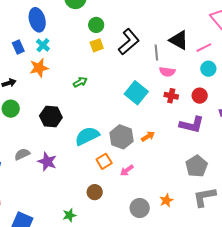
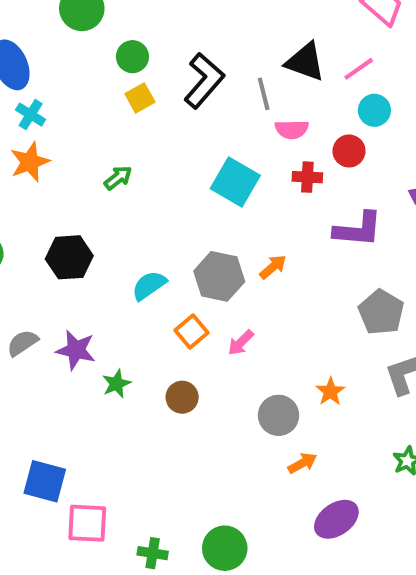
red circle: (200, 96) -> (349, 151), moved
cyan semicircle: (87, 136) -> (149, 285), size x0.7
green star: (69, 215) -> (116, 384), moved

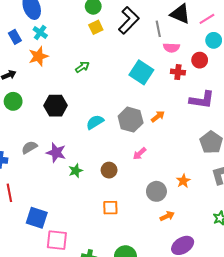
orange square: (191, 331) -> (110, 208), moved, turned 35
brown circle: (182, 397) -> (109, 170), moved

